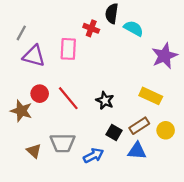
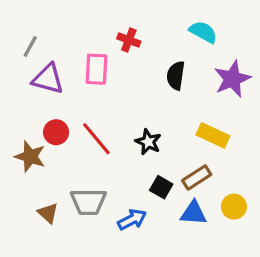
black semicircle: (112, 13) -> (176, 76), moved
cyan semicircle: (134, 28) -> (203, 32), moved
yellow circle: (166, 130) -> (234, 207), moved

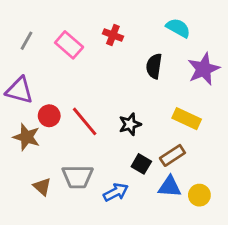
pink rectangle: (96, 69) -> (69, 45), moved, turned -52
purple triangle: (48, 79) -> (19, 90), moved
black star: (148, 142) -> (130, 124), turned 30
yellow circle: (234, 207) -> (199, 195), moved

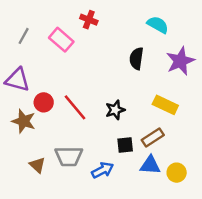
red cross: (113, 35) -> (89, 20), moved
black square: (141, 164) -> (125, 145), turned -36

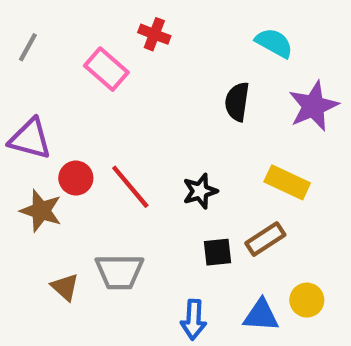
gray line: (24, 36) -> (28, 47), moved
blue triangle: (150, 165) -> (261, 315), moved
blue arrow: (103, 170) -> (194, 320), moved, turned 120

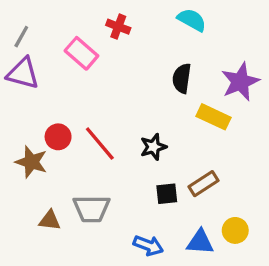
cyan semicircle: (274, 43) -> (192, 20), moved
purple triangle: (30, 139) -> (23, 73), moved
yellow rectangle: (287, 182) -> (213, 117), moved
brown triangle: (65, 287) -> (50, 220), turned -35
blue arrow: (194, 320) -> (148, 245), turned -72

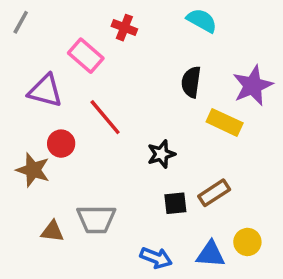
gray line: (21, 37) -> (21, 22), moved
purple triangle: (23, 73) -> (45, 91), moved
red line: (100, 144) -> (105, 117), moved

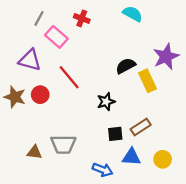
gray line: (21, 22) -> (39, 18), moved
black semicircle: (191, 82) -> (126, 66), moved, turned 54
yellow rectangle: (225, 122) -> (148, 81), turned 40
brown star: (33, 170) -> (15, 97), moved
blue triangle: (211, 254) -> (131, 157), moved

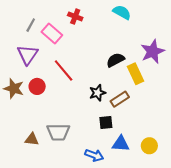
gray line: (39, 18) -> (31, 25), moved
purple triangle: (30, 60) -> (28, 55), turned 50
brown rectangle: (141, 127) -> (120, 99), moved

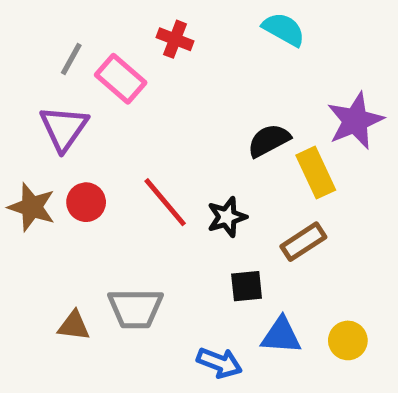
red line: (64, 71) -> (165, 202), moved
brown rectangle: (120, 99) -> (303, 242), moved

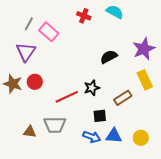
red cross: (175, 39) -> (84, 16), moved
yellow rectangle: (316, 173) -> (145, 80), moved
red line: (165, 202) -> (67, 97), moved, turned -75
blue arrow: (219, 363) -> (92, 137), moved

